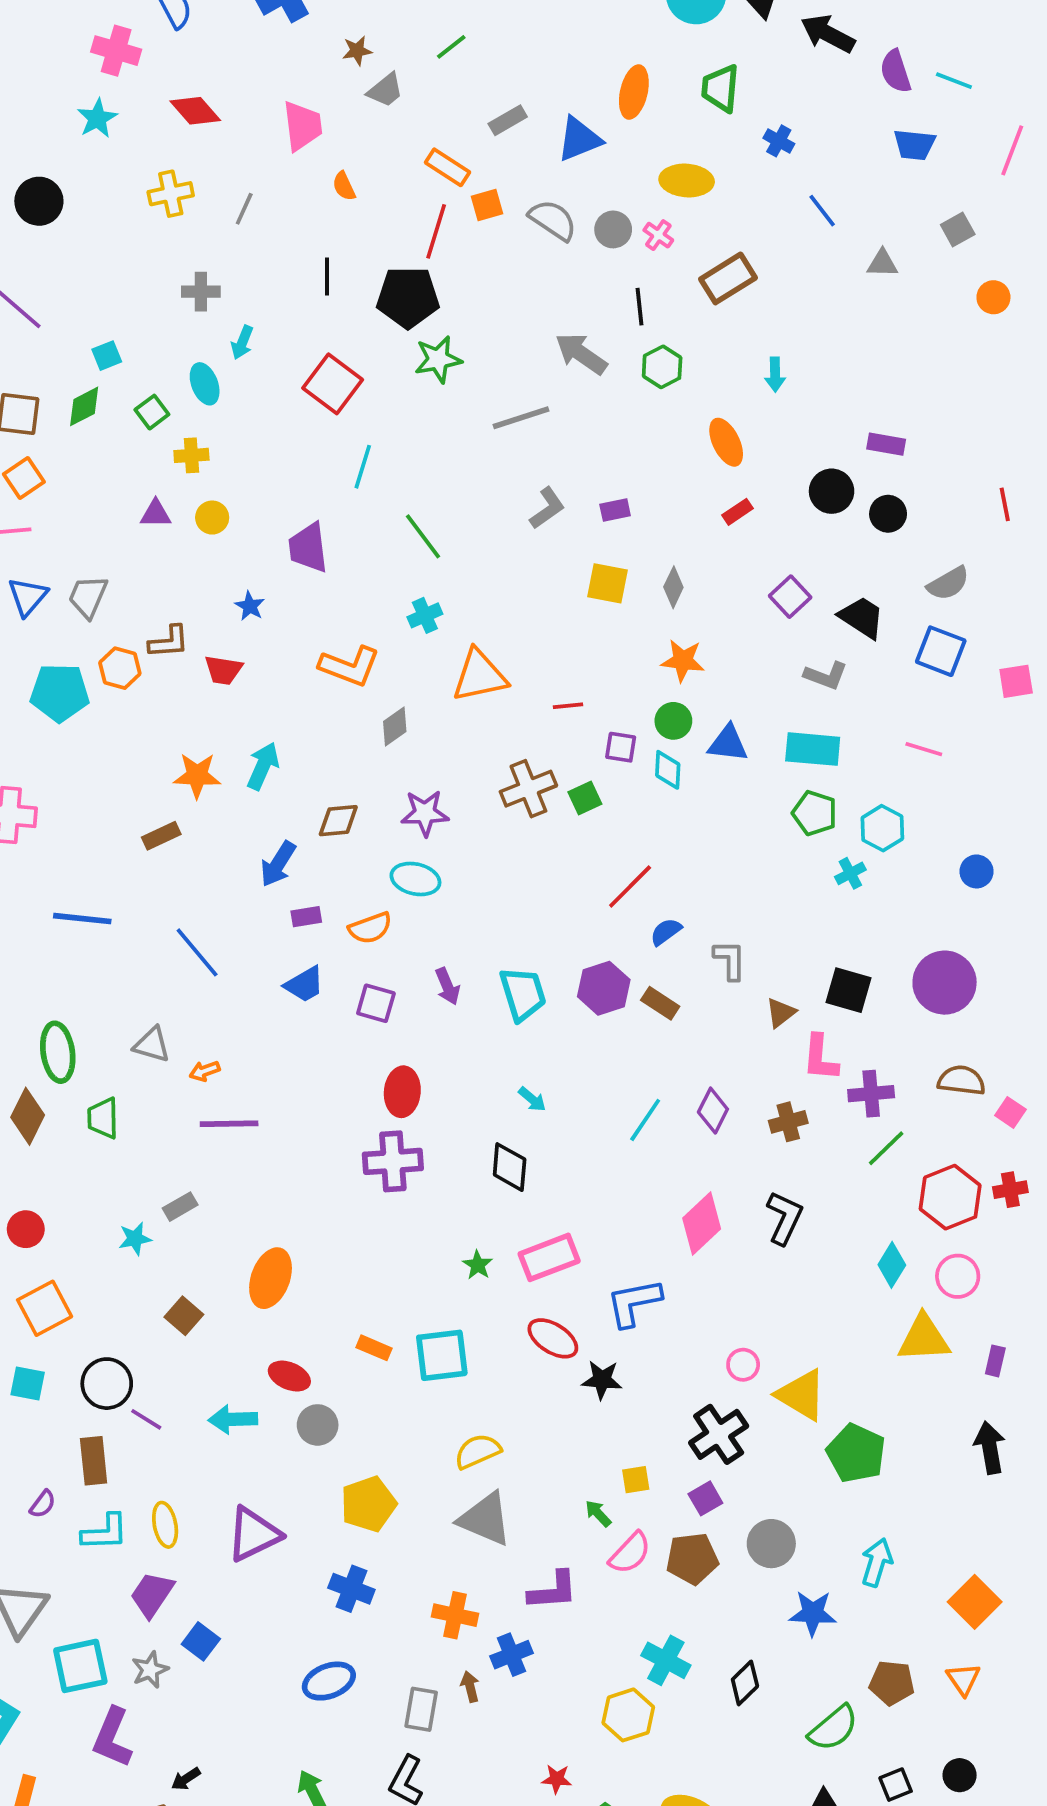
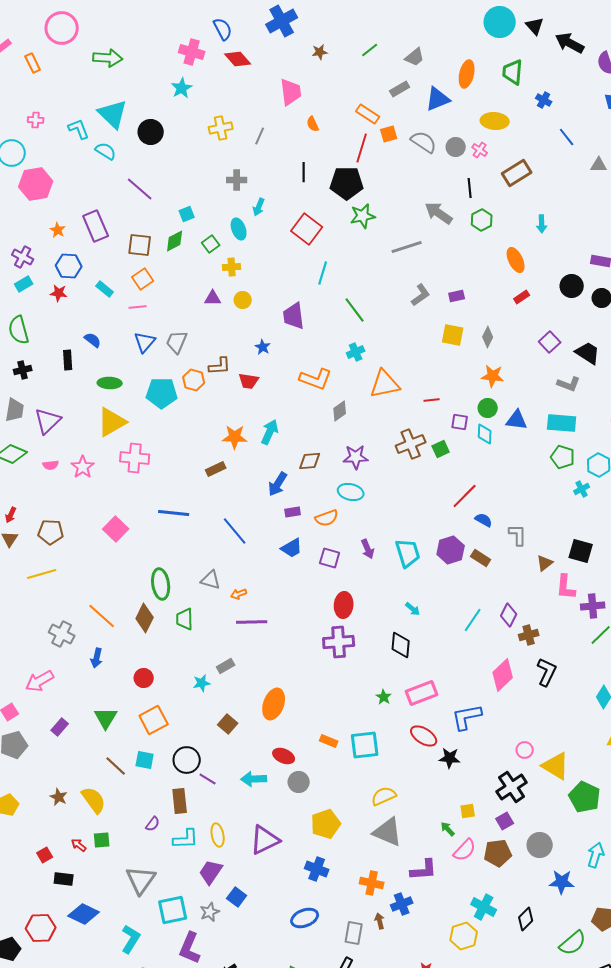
gray trapezoid: (385, 90) -> (415, 57), moved
red diamond: (195, 111) -> (238, 59), moved
blue semicircle: (666, 932) -> (484, 520), turned 66
brown cross: (788, 1122) -> (529, 635), moved

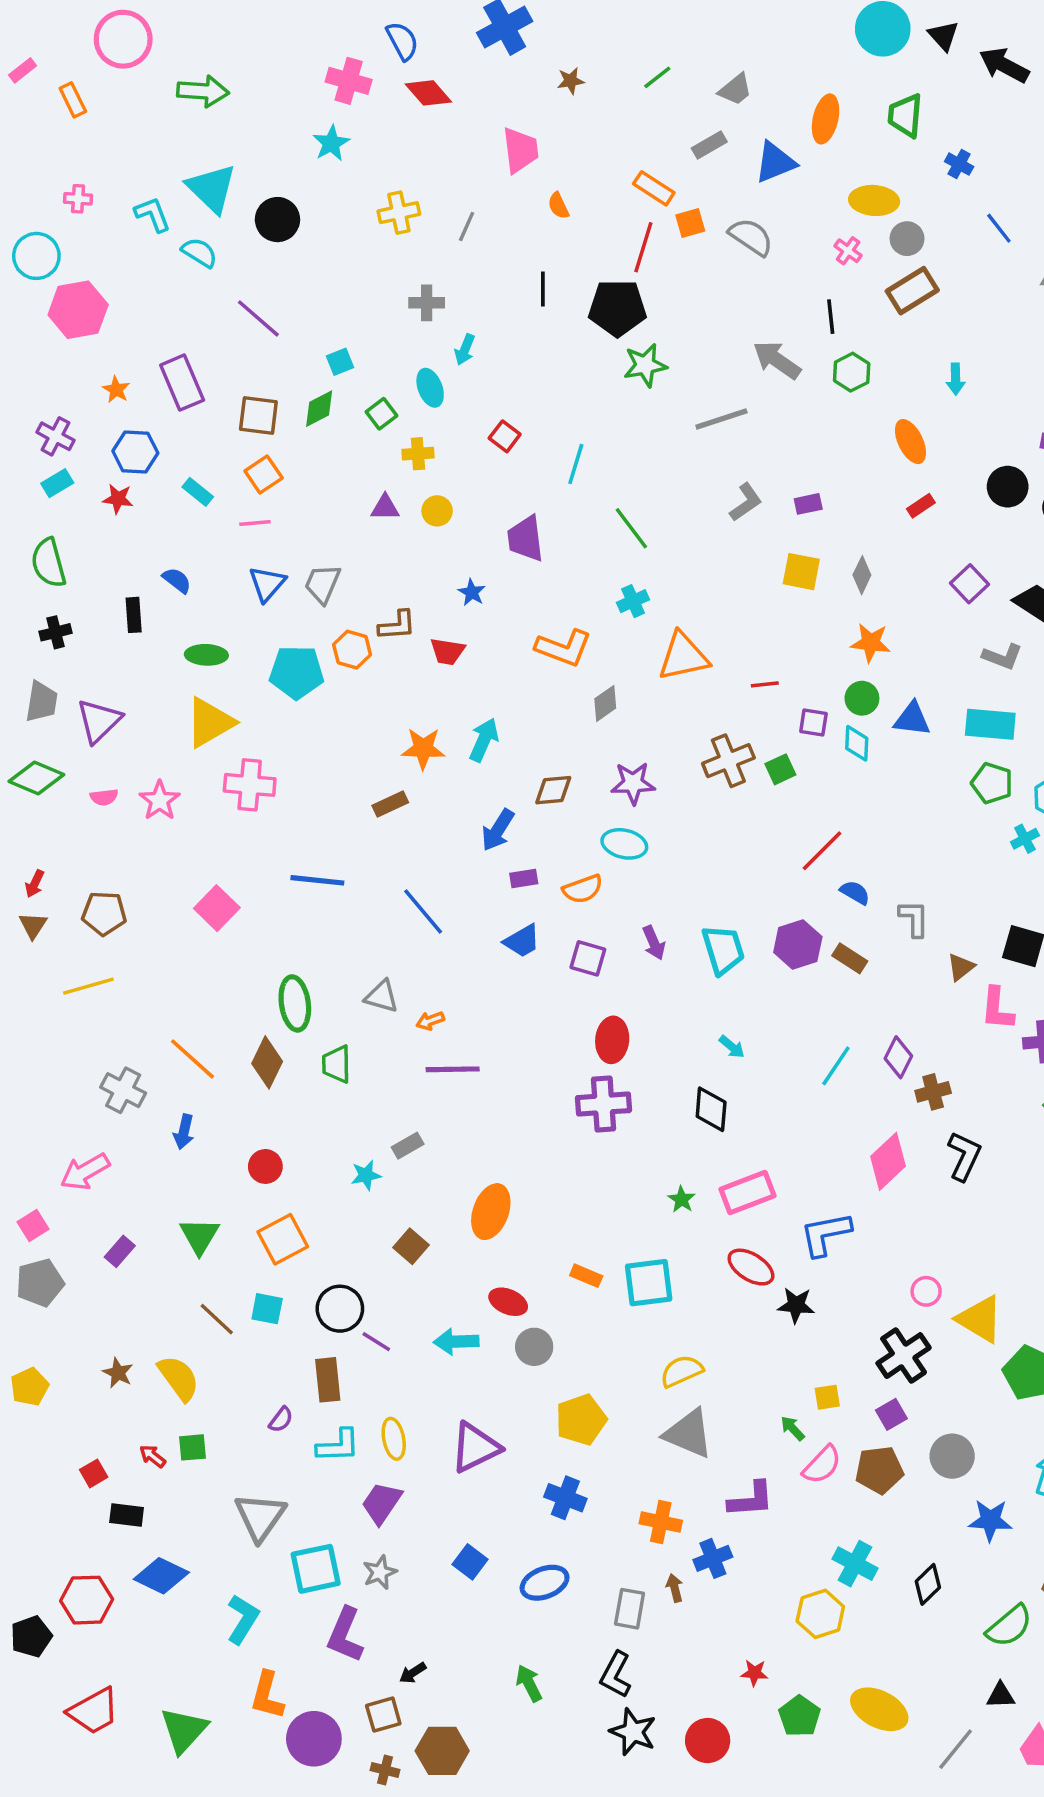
gray circle: (456, 147) -> (907, 239), moved
red square: (307, 229) -> (505, 436), moved, size x0.6
blue square: (237, 897) -> (470, 1562), moved

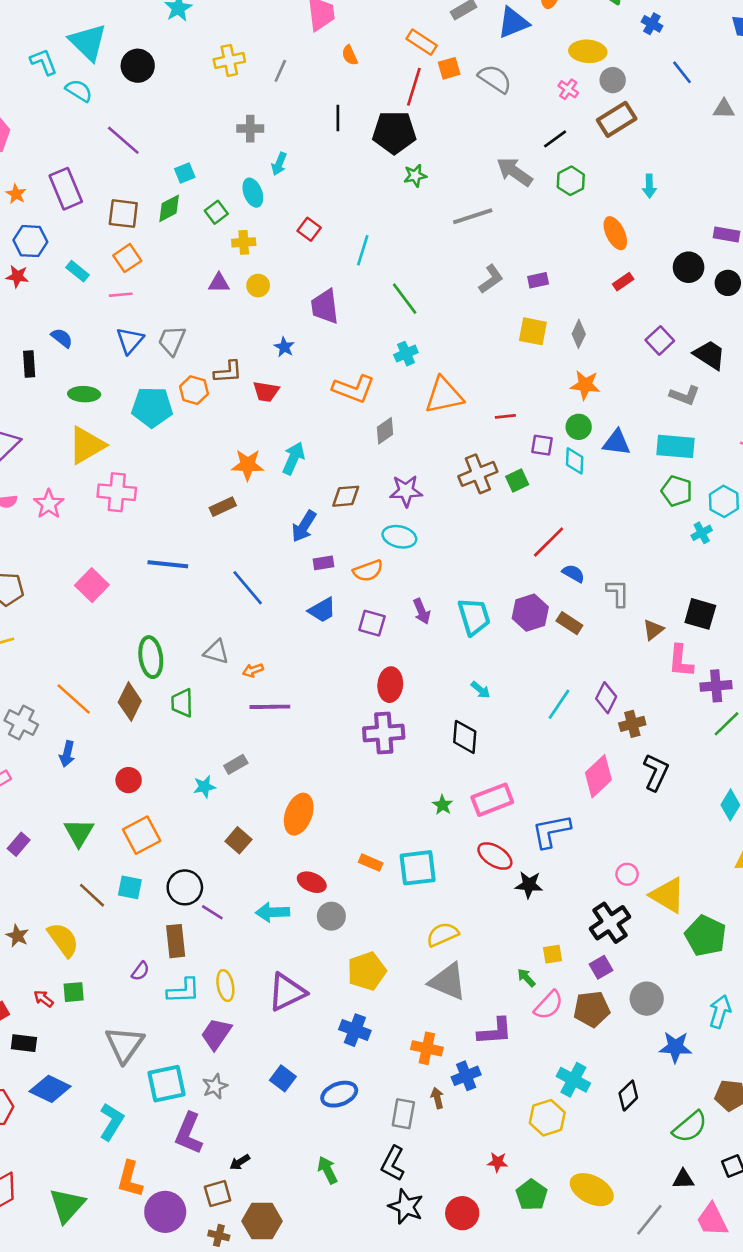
black line: (831, 317) -> (555, 139), turned 60
green star: (645, 365) -> (415, 176), size x0.7

